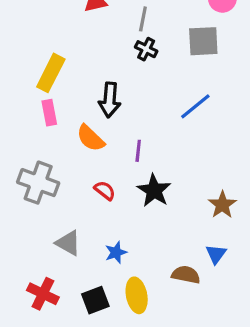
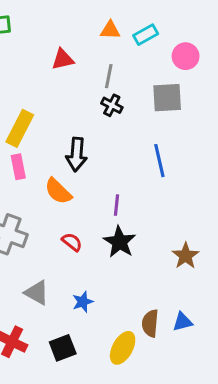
blue line: (195, 106) -> (159, 161), turned -64
purple line: (138, 151) -> (116, 205), moved
blue triangle: (216, 254) -> (182, 322), moved, turned 40
brown semicircle: (186, 275) -> (150, 323), turned -96
yellow ellipse: (137, 295) -> (123, 348), moved, turned 40

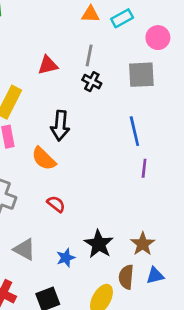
red triangle: (63, 59) -> (48, 65), moved
purple line: (116, 205) -> (144, 168), moved
black star: (120, 242) -> (99, 244), moved
brown star: (186, 256) -> (143, 244), moved

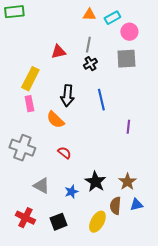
pink circle: (158, 38) -> (129, 32), moved
black cross: (92, 82) -> (90, 64), turned 32
blue line: (134, 131) -> (101, 100), moved

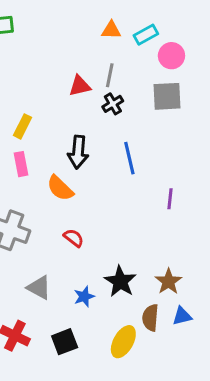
red triangle: (58, 52) -> (80, 86), moved
yellow rectangle: (30, 79) -> (22, 126), size x0.7

